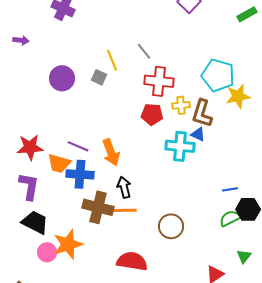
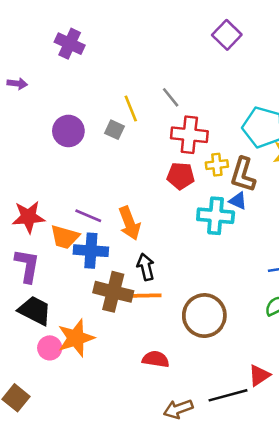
brown circle: (171, 226) -> (204, 316), size x1.4
red semicircle: (132, 261) -> (156, 359), size x0.7

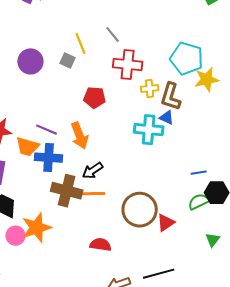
red pentagon: (181, 176) -> (95, 98), moved
black arrow: (146, 267) -> (93, 171), turned -110
red triangle: (259, 375) -> (166, 223), moved

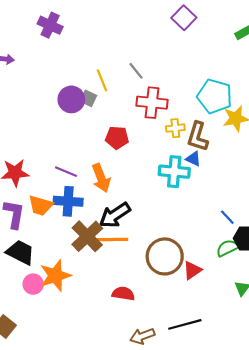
purple circle: (30, 61) -> (71, 99), moved
orange trapezoid: (27, 147) -> (41, 206), moved
black arrow: (93, 171) -> (115, 215), size x1.4
blue line: (199, 173) -> (227, 217), turned 56
brown cross: (67, 191) -> (87, 236), turned 32

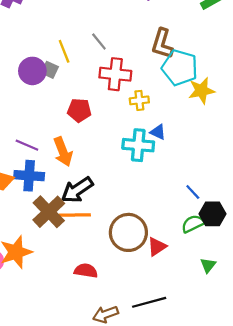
brown L-shape: (198, 137) -> (162, 44), moved

